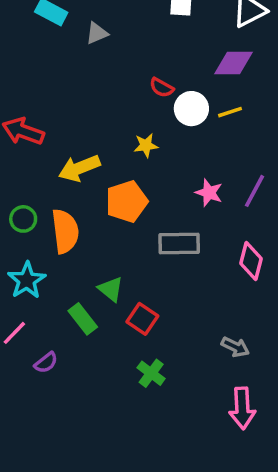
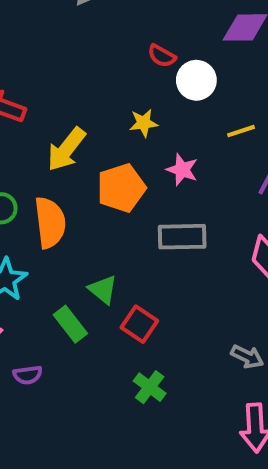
yellow line: (230, 112) -> (241, 131), moved
yellow arrow: (79, 168) -> (66, 149), turned -30
pink star: (209, 193) -> (182, 170), moved
purple semicircle: (46, 363) -> (28, 375), turned 30

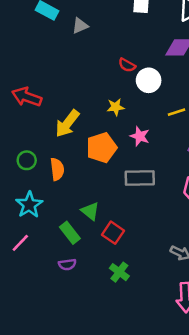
orange semicircle: (50, 223) -> (57, 169), size x0.7
purple semicircle: (28, 375) -> (67, 264), moved

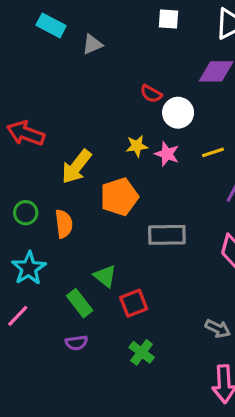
pink star: (140, 136) -> (167, 154), moved
red square: (113, 233) -> (134, 303), turned 35

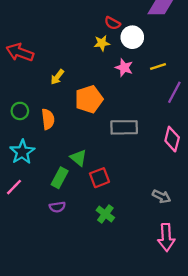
yellow star: (137, 146) -> (102, 43), moved
yellow arrow: (76, 167) -> (57, 77), size x0.6
green rectangle: (80, 303) -> (60, 178), turned 66

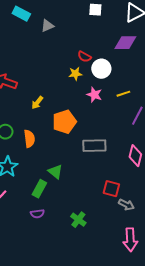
red square: (99, 178) -> (111, 189), moved, turned 36

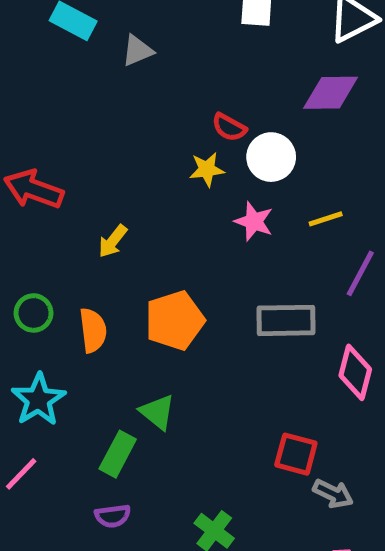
orange pentagon: (64, 122) -> (175, 320), moved
gray rectangle: (94, 146) -> (286, 320), moved

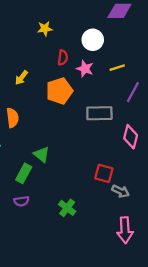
red semicircle: (229, 127) -> (63, 58), moved, turned -112
yellow star: (207, 169) -> (45, 29), moved
orange pentagon: (175, 320) -> (59, 91), moved

